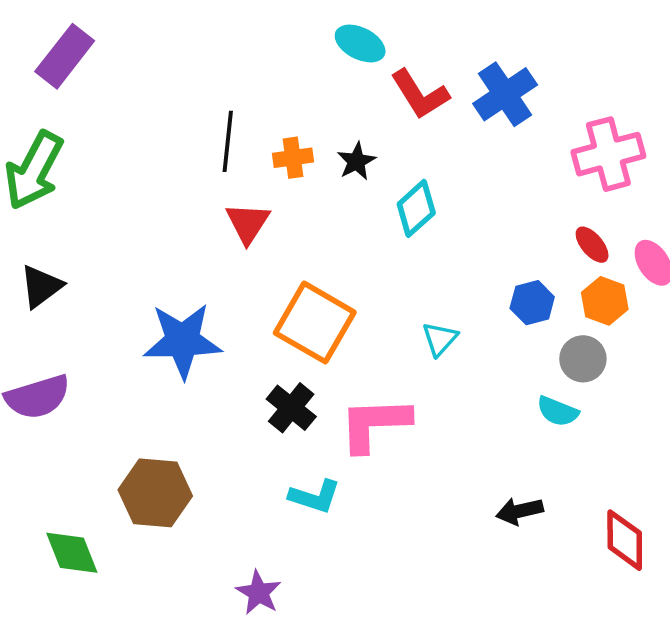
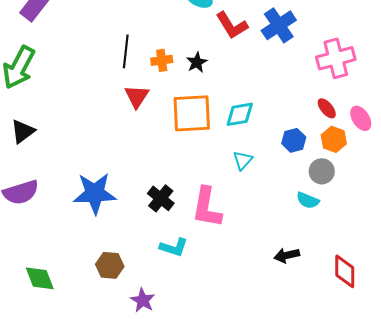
cyan diamond: (416, 208) -> (240, 114), moved, turned 32
orange square: (315, 323) -> (192, 113), moved, turned -33
blue star: (182, 341) -> (95, 193), moved
pink L-shape: (375, 424) -> (207, 207), turned -78
brown hexagon: (155, 493) -> (110, 265), moved, size x0.7

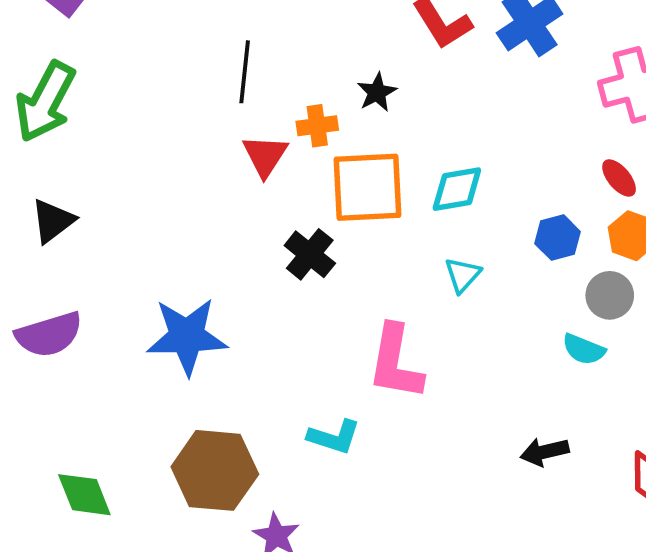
orange cross: (162, 60) -> (317, 126), moved
black cross: (161, 198) -> (310, 254), moved
brown hexagon: (110, 265) -> (215, 470), size x1.6

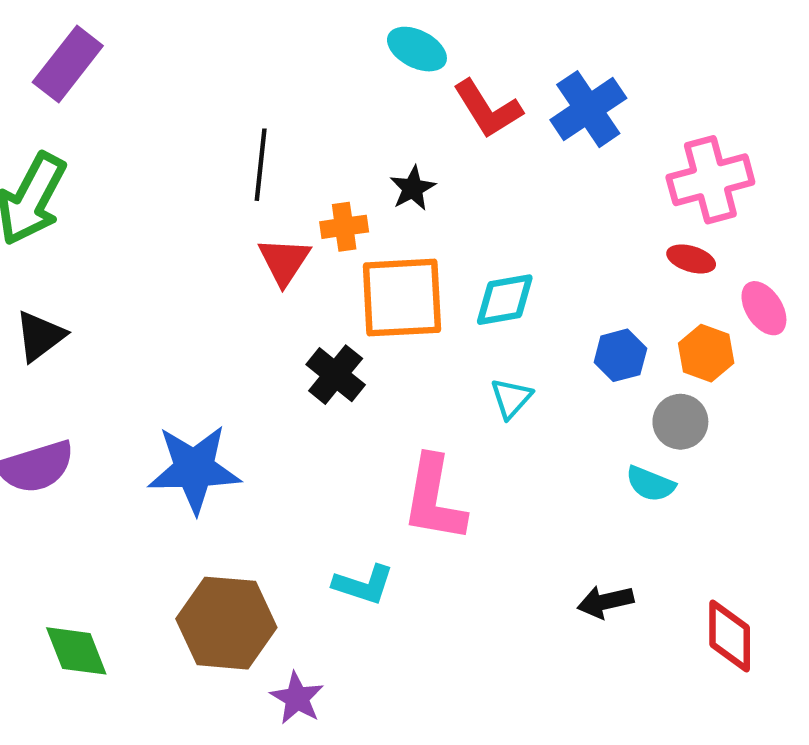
red ellipse: (619, 178) -> (691, 259), moved, turned -33

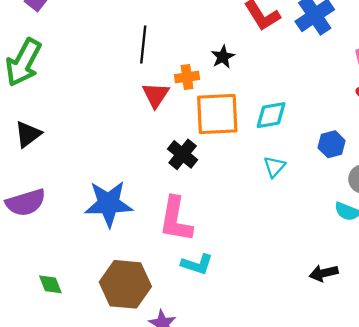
pink L-shape: (434, 499) -> (176, 219), moved
green diamond: (76, 651) -> (50, 284), moved, size x0.7

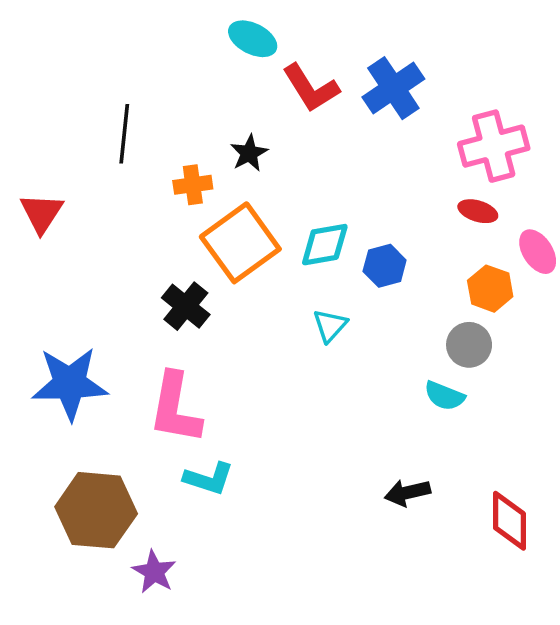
red triangle: (156, 95) -> (42, 213), moved
orange square: (217, 114) -> (240, 243), turned -33
blue hexagon: (332, 144) -> (385, 266), moved

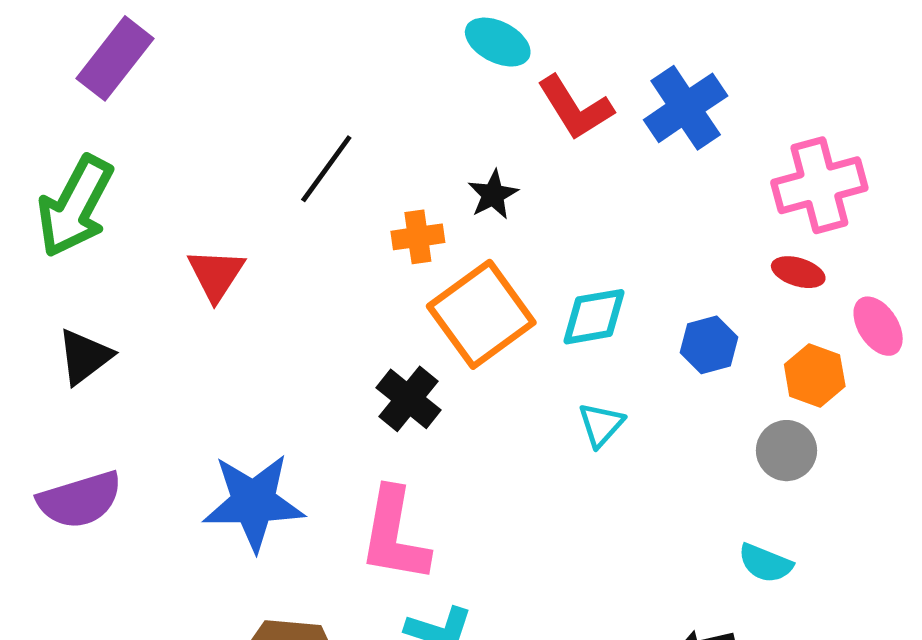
black line: (124, 134) -> (326, 169), turned 30
blue hexagon: (385, 266) -> (709, 345), moved
cyan semicircle: (444, 396) -> (765, 563), moved

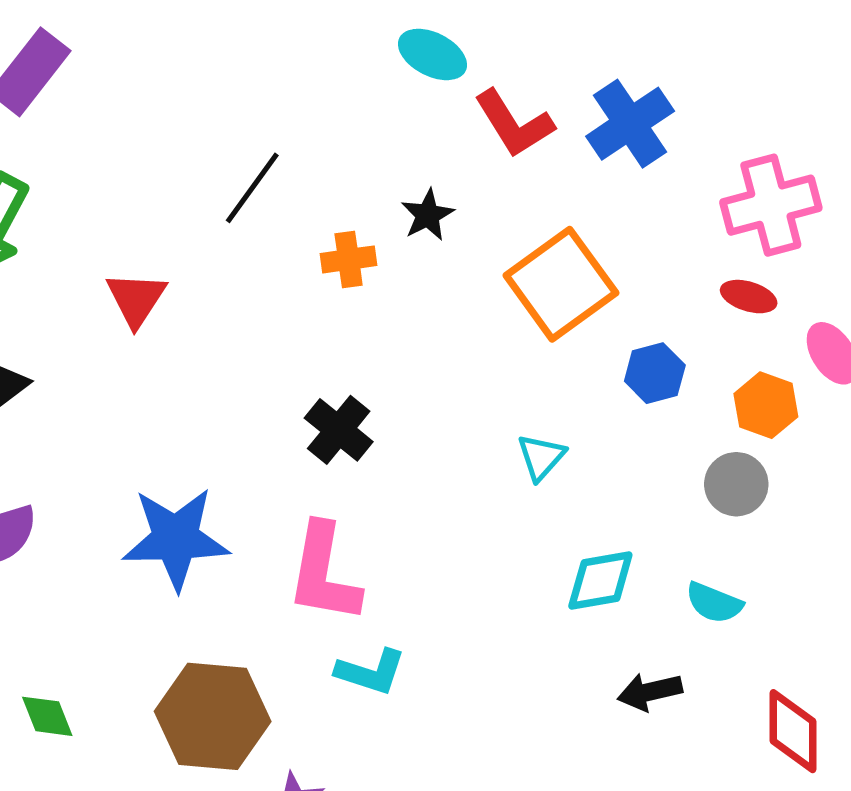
orange square: (481, 314) -> (561, 284), moved
cyan diamond: (594, 317) -> (600, 581), moved

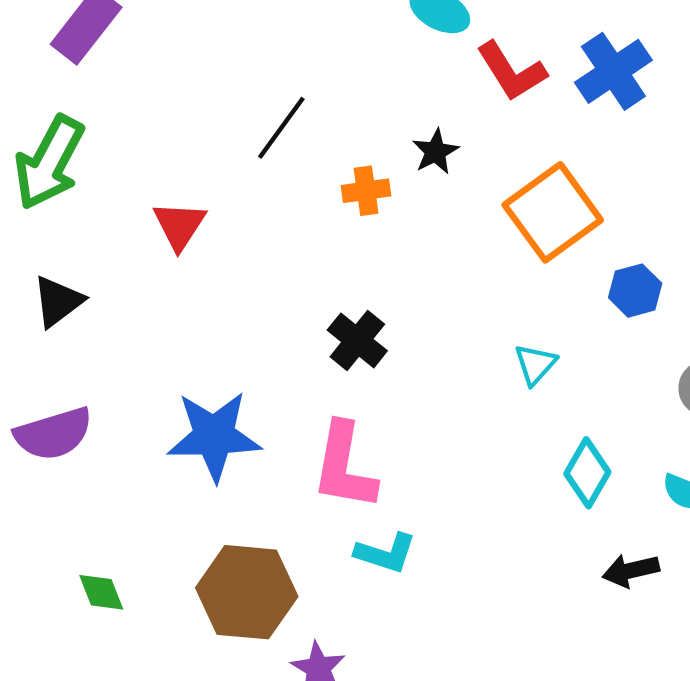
cyan diamond: (600, 581) -> (587, 473), turned -50

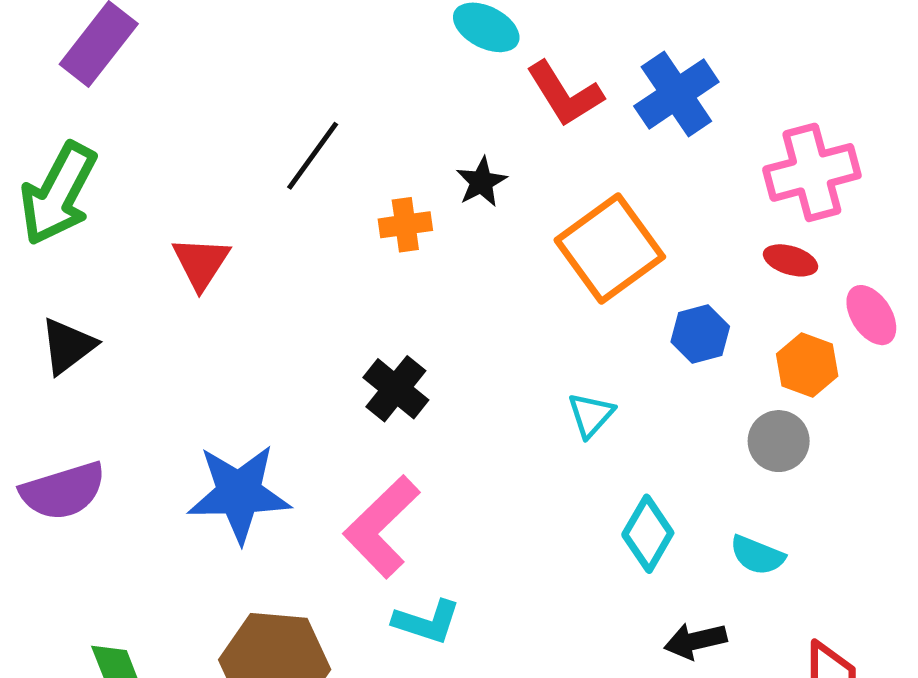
pink L-shape: (344, 466) -> (382, 527), turned 36

